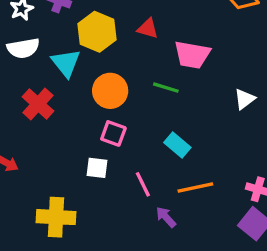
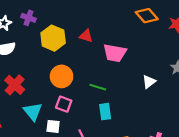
cyan triangle: (66, 63) -> (33, 112), moved
green line: (166, 88) -> (98, 87), moved
cyan rectangle: (177, 145) -> (105, 112), turned 42

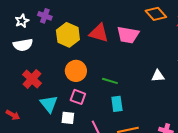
red triangle: (86, 36) -> (99, 33), size x1.5
pink trapezoid: (115, 53) -> (128, 35), moved
white triangle: (149, 82) -> (158, 76), turned 32

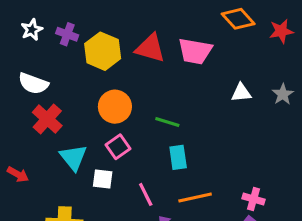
purple cross: (45, 16) -> (67, 34), moved
white semicircle: (23, 45) -> (33, 84), moved, turned 30
white triangle: (158, 76) -> (241, 93), moved
pink square: (78, 97) -> (118, 147), turned 35

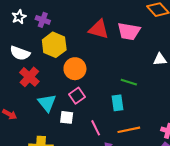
yellow hexagon: (103, 51) -> (54, 45), moved
green line: (167, 122) -> (129, 82), moved

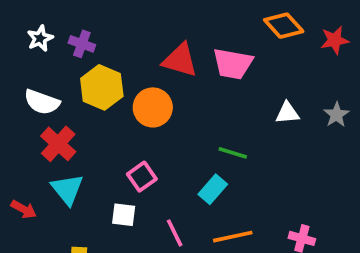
orange circle: (75, 69) -> (153, 107), moved
cyan triangle: (47, 103) -> (67, 189), moved
cyan rectangle: (117, 103) -> (213, 189), turned 49

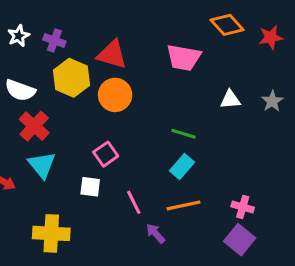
red triangle: (180, 60) -> (112, 54), moved
cyan rectangle: (213, 189) -> (182, 167), moved

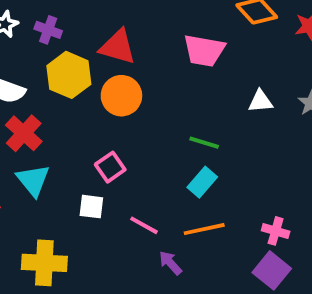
pink line: (134, 202) -> (144, 225), turned -35

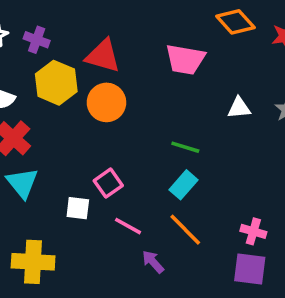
pink square: (110, 167) -> (108, 183), moved
orange line: (204, 229) -> (185, 230), turned 57
purple square: (272, 270) -> (250, 269), turned -32

